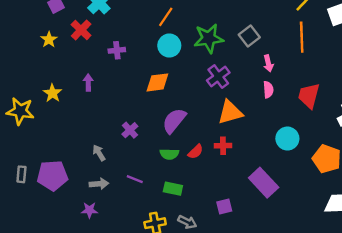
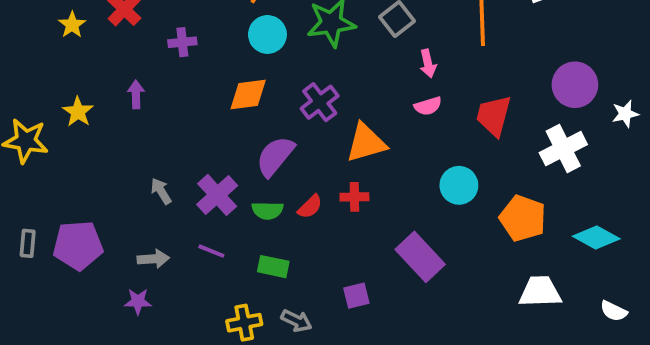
purple cross: (218, 77) -> (320, 102), moved
pink semicircle: (268, 90) -> (428, 106), turned 77
purple cross: (130, 130) -> (217, 195), moved, size x1.5
gray arrow: (99, 153) -> (161, 191), moved

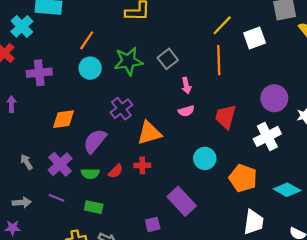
purple cross: (182, 42) -> (39, 73), size x1.5
orange diamond: (248, 94) -> (64, 119), moved
white trapezoid: (540, 292) -> (253, 222), turned 100
purple square: (356, 296) -> (153, 224), moved

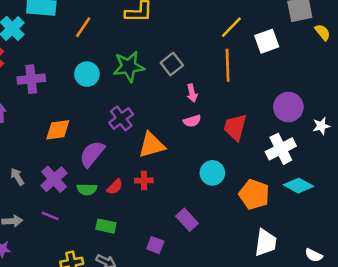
orange line: (87, 40) -> (83, 27), moved
cyan diamond: (287, 190) -> (299, 186), moved
purple rectangle: (182, 201) -> (187, 220), size x0.7
green rectangle: (94, 207) -> (106, 226), moved
purple square: (153, 224) -> (155, 245), turned 35

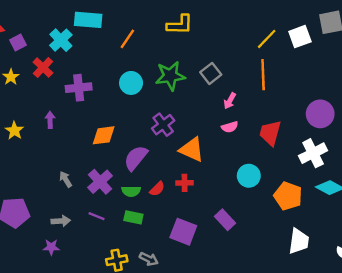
white square: (267, 41) -> (300, 37), moved
pink arrow: (192, 93) -> (230, 101), turned 42
orange triangle: (152, 145) -> (192, 150), turned 40
green rectangle: (106, 226) -> (133, 217), moved
purple square: (155, 245) -> (183, 232), moved, size x1.6

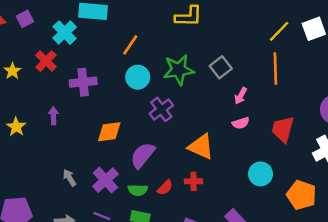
orange line: (127, 39) -> (130, 45), moved
purple square: (18, 43) -> (25, 19), moved
purple cross: (163, 125) -> (161, 109), moved

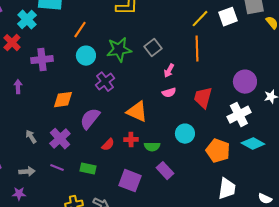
green semicircle: (138, 190) -> (152, 147), moved

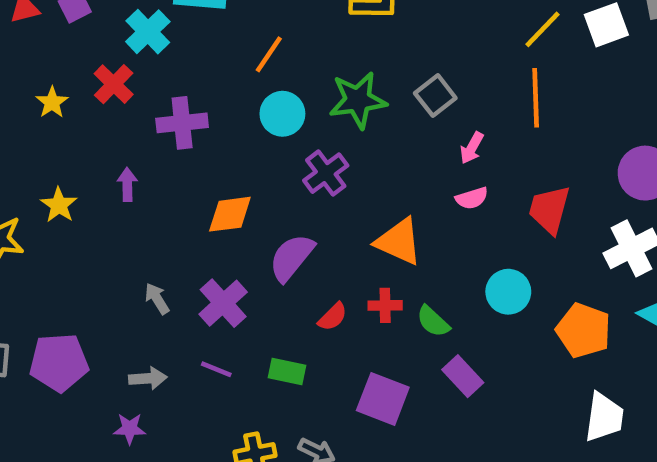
green semicircle: (152, 147) -> (433, 321), turned 42

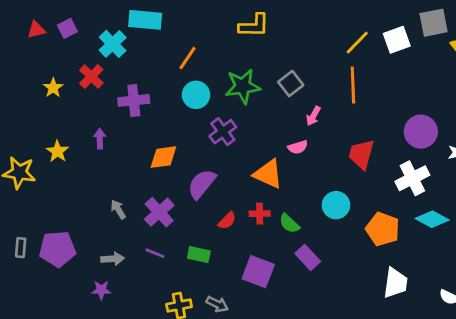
pink semicircle: (472, 198) -> (298, 147), moved

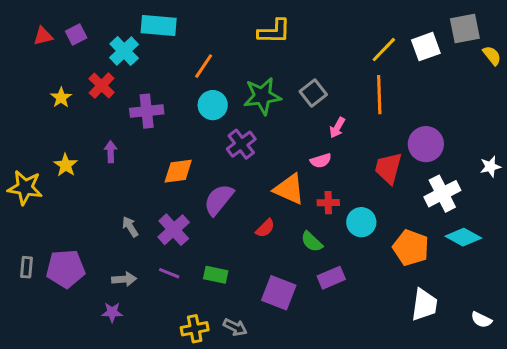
purple circle: (421, 132) -> (426, 144), moved
red cross: (260, 214) -> (328, 203), moved
red semicircle: (227, 221) -> (265, 228), moved
purple rectangle: (308, 257) -> (331, 278), turned -70

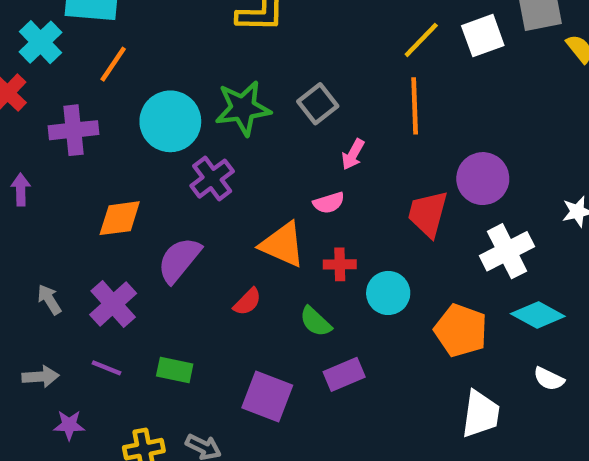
orange line: (204, 66) -> (113, 64), moved
cyan circle: (213, 105) -> (170, 121), size x1.4
purple star: (112, 312) -> (69, 425), moved
white semicircle: (481, 320) -> (549, 379), moved

